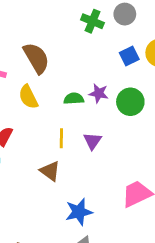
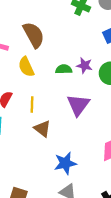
yellow line: (61, 138) -> (32, 105), moved
purple triangle: (92, 141) -> (78, 105), size x1.5

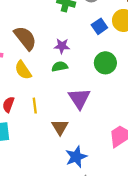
purple star: (84, 66) -> (62, 46), moved
brown triangle: (42, 129) -> (60, 127), moved, turned 30

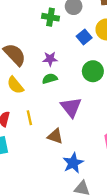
brown triangle: (60, 127) -> (55, 136), turned -35

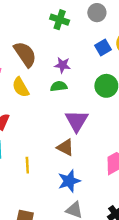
green cross: (51, 17) -> (60, 20), moved
yellow line: (29, 118) -> (27, 165), moved
brown triangle: (55, 136) -> (65, 147), moved

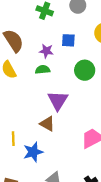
blue square: (103, 48) -> (68, 40), moved, turned 32
blue star: (69, 181) -> (33, 152), moved

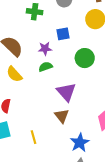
brown triangle: (47, 124) -> (62, 116), turned 35
blue star: (33, 152) -> (80, 143), moved

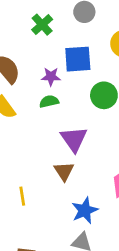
green cross: (35, 12) -> (42, 25), turned 35
blue square: (63, 34) -> (78, 59), size x1.5

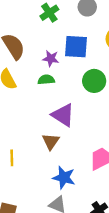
purple triangle: (74, 139) -> (63, 115), turned -30
blue star: (85, 210) -> (64, 178), turned 30

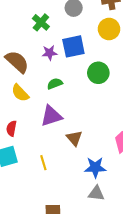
purple star: (51, 58) -> (50, 53), moved
purple triangle: (63, 115) -> (51, 116), moved, turned -35

